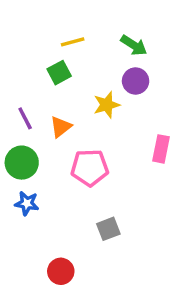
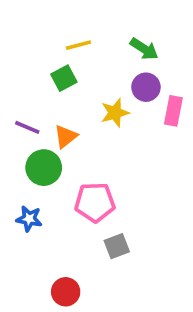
purple line: (25, 118) -> (27, 127), turned -40
pink rectangle: (161, 149) -> (173, 111), moved
green circle: (22, 163) -> (44, 168), moved
pink pentagon: (90, 168) -> (95, 202), moved

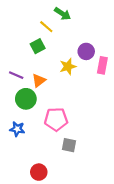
yellow line: (78, 45) -> (46, 27), turned 56
green arrow: (144, 49) -> (62, 14), moved
gray square: (117, 246) -> (69, 145), turned 32

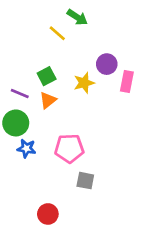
green square: (38, 46) -> (47, 76), moved
green circle: (26, 99) -> (16, 123), moved
blue star: (17, 129) -> (26, 148), moved

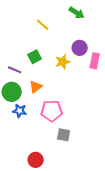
green arrow: (77, 17) -> (77, 13), moved
orange triangle: (48, 100) -> (36, 87), moved

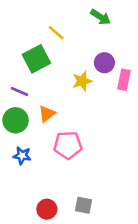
green square: (35, 57) -> (36, 59), moved, size x1.5
blue star: (20, 111) -> (22, 156), moved
gray square: (64, 135) -> (83, 205), moved

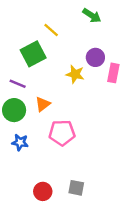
yellow star: (82, 81) -> (75, 74), turned 30

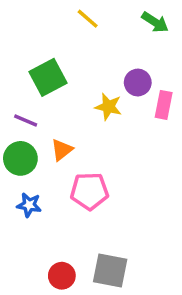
green arrow: (92, 16) -> (155, 22), moved
yellow line: (51, 30) -> (88, 19), moved
gray square: (76, 188) -> (110, 271), size x1.5

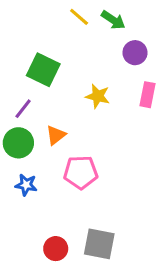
green arrow: (155, 22) -> (113, 20), moved
green square: (48, 77) -> (43, 70), turned -36
purple circle: (138, 83) -> (135, 53), moved
purple line: (26, 120) -> (23, 109), turned -75

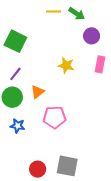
yellow line: (79, 17) -> (53, 12), turned -40
green square: (43, 70) -> (15, 41), moved

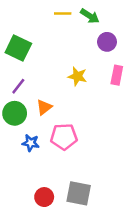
blue star: (18, 126) -> (31, 143), moved

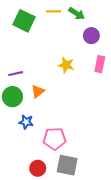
green square: (18, 48) -> (24, 21), moved
purple line: (18, 86) -> (16, 74), turned 40
pink pentagon: (64, 137) -> (55, 139), moved

